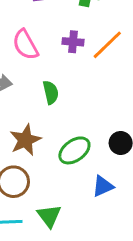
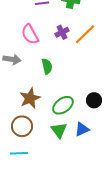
purple cross: (73, 42) -> (62, 32), turned -32
green triangle: (49, 216) -> (59, 130), moved

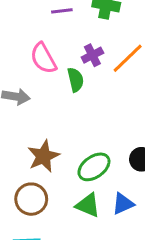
green semicircle: (47, 66) -> (76, 80), moved
green triangle: (59, 130) -> (88, 205), turned -30

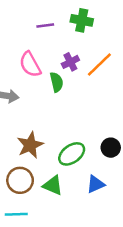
green triangle: (88, 205) -> (53, 185), moved

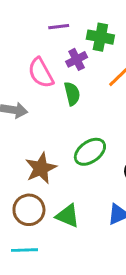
green cross: (82, 20) -> (100, 37), moved
purple cross: (70, 62) -> (77, 59), moved
green ellipse: (72, 154) -> (90, 152), moved

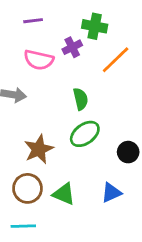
purple line: (59, 27) -> (33, 21), moved
pink semicircle: (41, 73) -> (39, 60), turned -48
green semicircle: (72, 94) -> (81, 99), moved

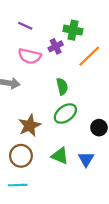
purple line: (33, 21) -> (25, 26), turned 32
blue triangle: (111, 193) -> (86, 159), turned -35
green triangle: (64, 194) -> (60, 156), moved

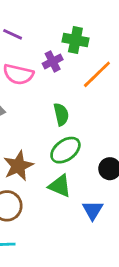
green triangle: (60, 156) -> (60, 186), moved

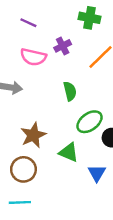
green cross: (75, 40) -> (90, 18), moved
green ellipse: (65, 150) -> (90, 122), moved

